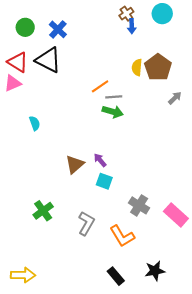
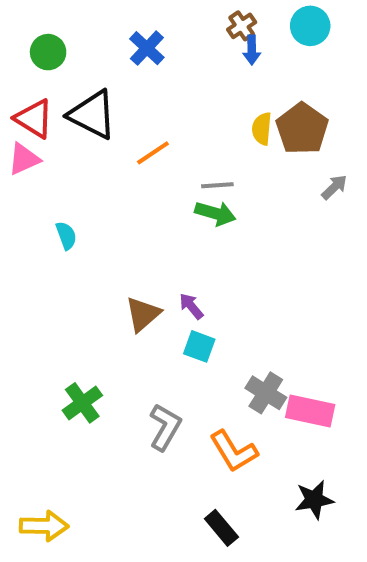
blue cross: (58, 29) -> (147, 48), moved
orange line: (100, 86) -> (153, 153), moved
pink rectangle: (176, 215) -> (310, 411), moved, turned -30
black star: (155, 271) -> (314, 500), moved

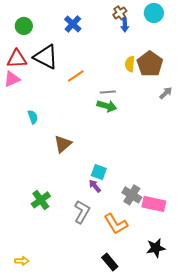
red triangle: (34, 119) -> (17, 59), turned -35
purple arrow: (191, 306) -> (95, 186), moved
brown triangle: (143, 314) -> (63, 144), moved
yellow arrow: (44, 526) -> (22, 261), size x0.6

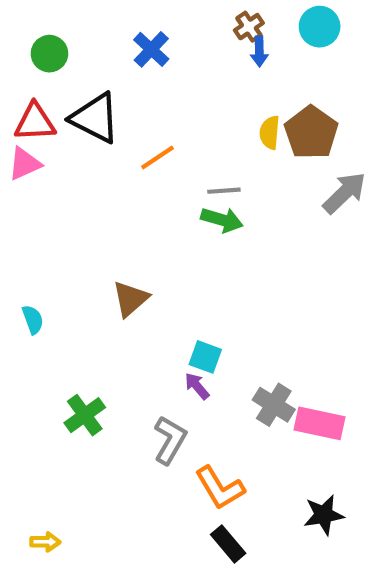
gray arrow: (166, 93) -> (344, 193), size x1.6
cyan semicircle: (33, 117) -> (33, 320), moved
orange L-shape: (116, 224) -> (220, 488), moved

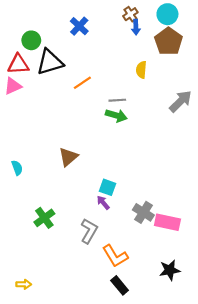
green circle: (49, 54) -> (31, 40), moved
black triangle: (95, 118) -> (50, 62), turned -44
brown pentagon: (311, 133) -> (169, 41), moved

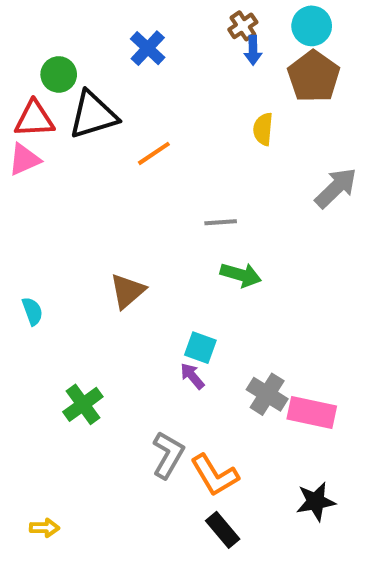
gray line: (117, 100) -> (221, 222), moved
green arrow: (116, 115) -> (241, 275), moved
gray L-shape: (89, 231) -> (168, 455), moved

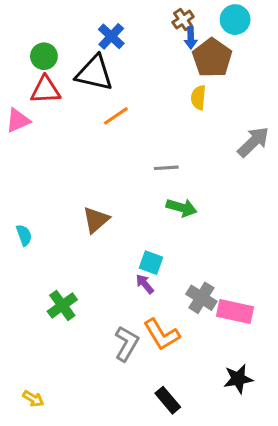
brown pentagon: (314, 77) -> (212, 58), moved
black triangle: (93, 115) -> (94, 73), moved, turned 30
red triangle: (34, 119) -> (45, 90), moved
orange L-shape: (215, 475) -> (162, 334), moved
yellow arrow: (45, 528) -> (33, 399), turned 30

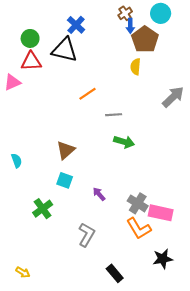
orange line: (116, 116) -> (88, 94), moved
cyan square: (151, 263) -> (65, 180), moved
orange L-shape: (162, 334) -> (139, 228), moved

